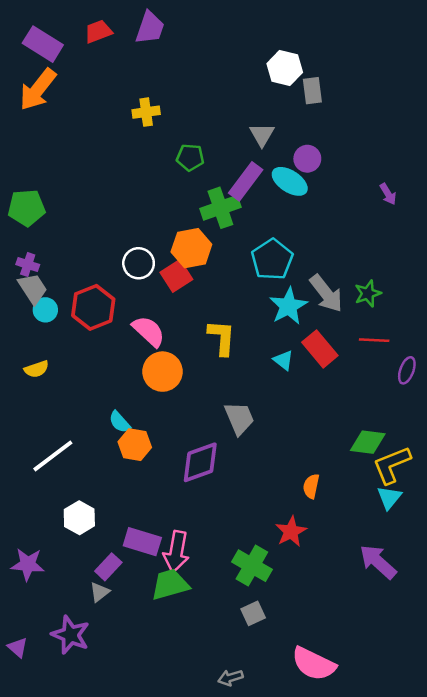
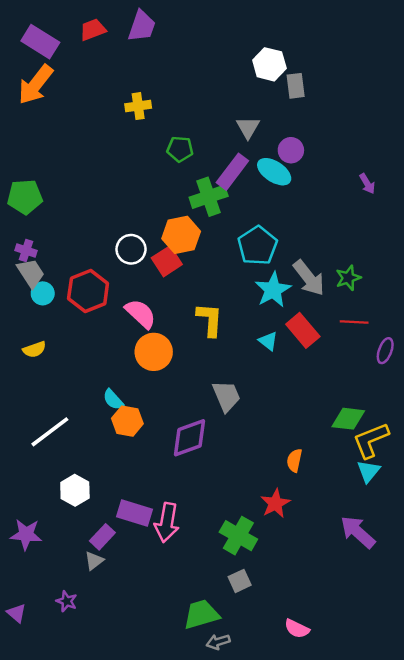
green trapezoid: (170, 584) -> (201, 614), moved
purple star: (71, 635) -> (67, 601), size x0.6
pink semicircle: (314, 664) -> (297, 629), size x0.6

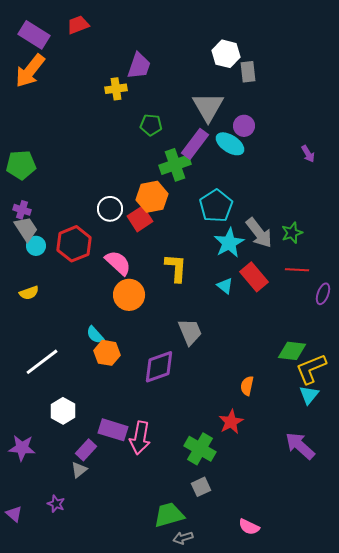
purple trapezoid: (142, 26) -> (139, 66), moved
gray triangle: (248, 128) -> (208, 107), size x1.6

